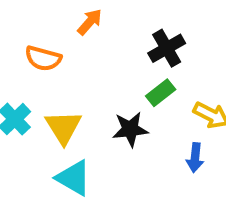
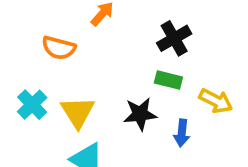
green rectangle: (161, 93) -> (168, 80), turned 52
blue arrow: (195, 158) -> (182, 133), moved

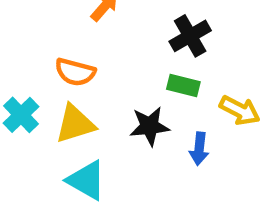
orange semicircle: (59, 48) -> (75, 72), moved
yellow triangle: (78, 112) -> (75, 124), turned 45

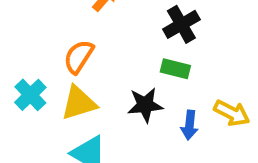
orange semicircle: (75, 72) -> (79, 57), turned 108
yellow arrow: (240, 110) -> (232, 113), moved

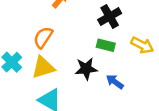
yellow arrow: (232, 113) -> (142, 45), moved
blue arrow: (189, 125) -> (115, 82), turned 120

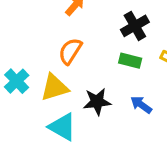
orange semicircle: (43, 37) -> (70, 51), moved
black star: (86, 69) -> (97, 102), moved

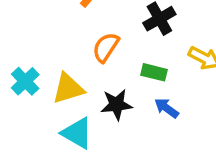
orange semicircle: (70, 51) -> (106, 47), moved
green rectangle: (130, 61) -> (154, 72), moved

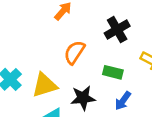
blue arrow: (167, 108) -> (123, 101), turned -90

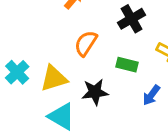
blue arrow: (123, 101) -> (151, 95), moved

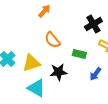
black cross: (132, 19) -> (93, 24), moved
orange semicircle: (86, 43) -> (52, 40), turned -72

